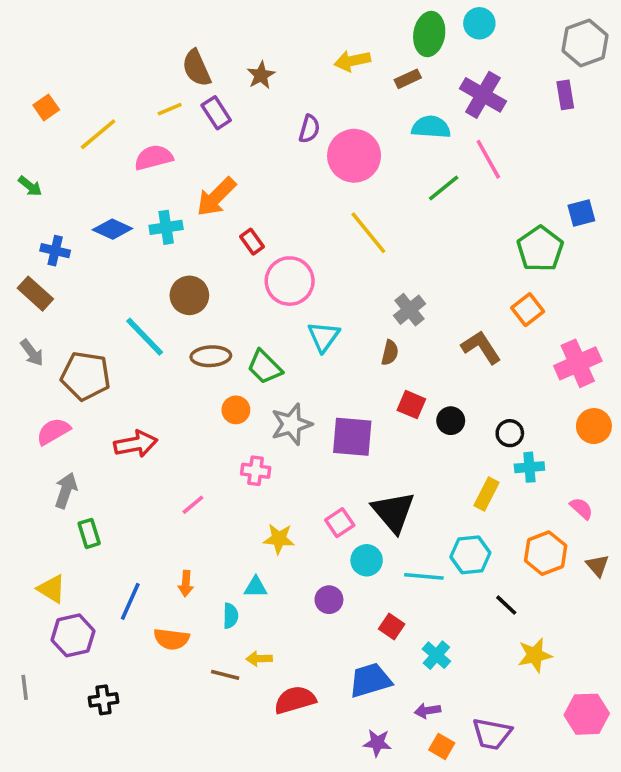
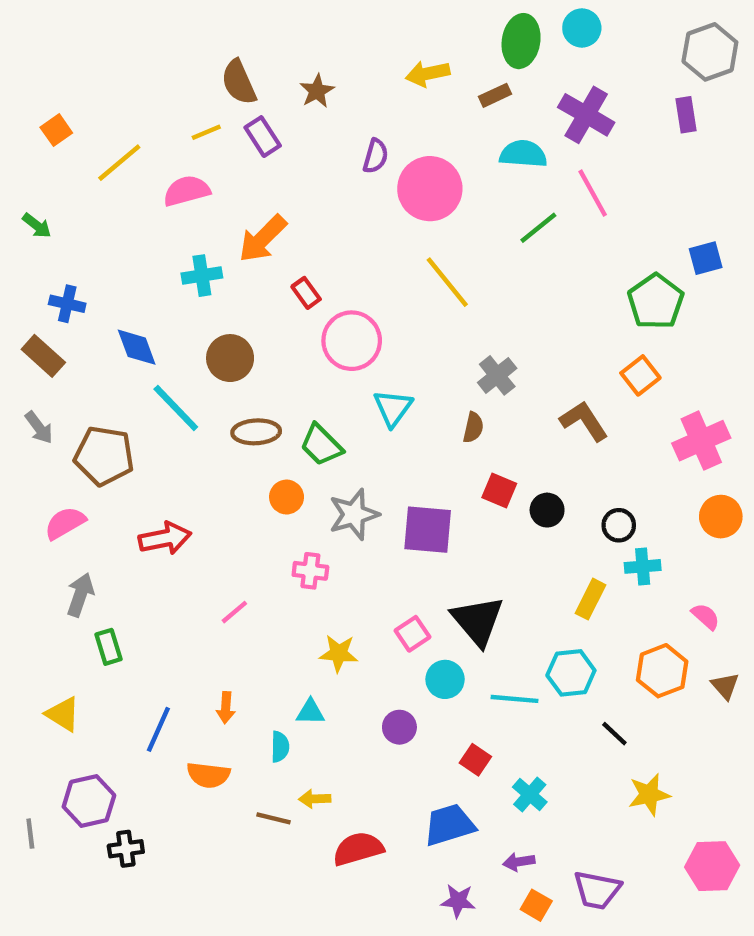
blue diamond: (112, 229) -> (137, 347), moved, turned 45
purple hexagon: (73, 635) -> (89, 801), moved

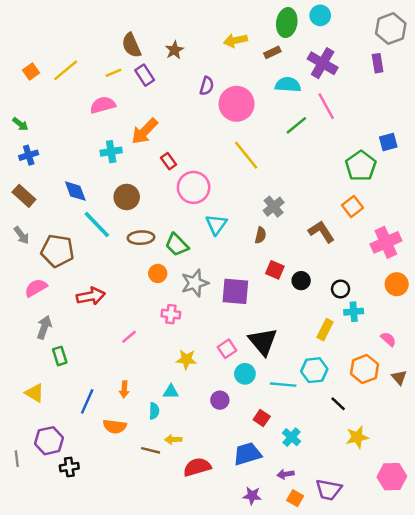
yellow line: (119, 163) -> (66, 70), moved
blue cross: (67, 304) -> (29, 155), moved, turned -30

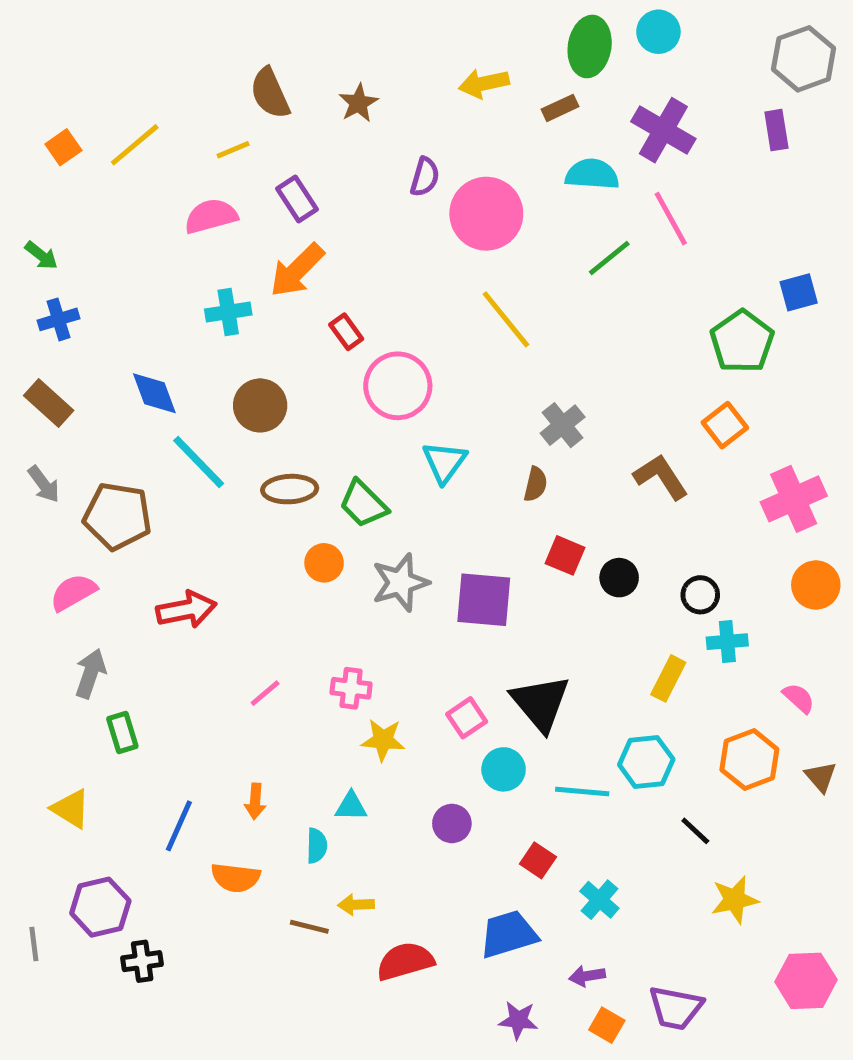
purple rectangle: (145, 75) -> (297, 199), moved
pink cross: (171, 314) -> (351, 688), moved

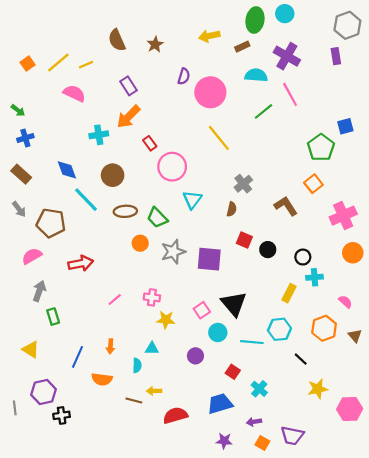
yellow line: (233, 150) -> (86, 65), moved
pink semicircle: (211, 216) -> (74, 93), moved, turned 40
pink hexagon: (806, 981) -> (350, 409), moved

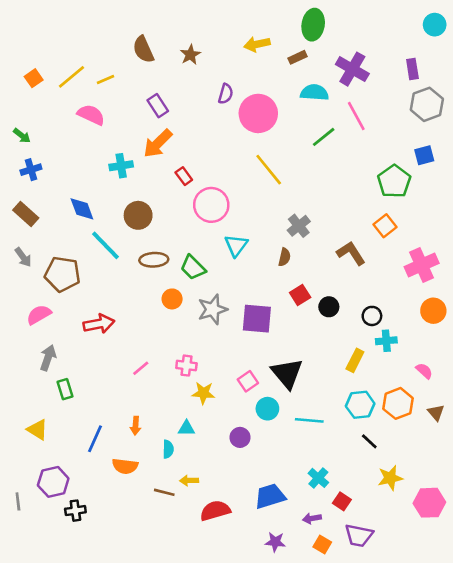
cyan circle: (285, 14) -> (435, 25), moved
gray hexagon: (347, 25) -> (427, 104), moved
red square: (244, 240) -> (300, 295), turned 35
cyan hexagon: (279, 329) -> (360, 405), moved
red square: (233, 372) -> (342, 501), moved

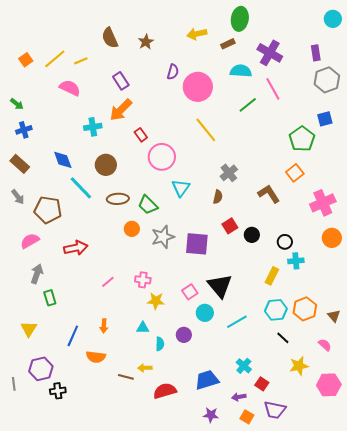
pink semicircle: (424, 371) -> (325, 345), moved
cyan line: (309, 420) -> (237, 322), turned -35
yellow triangle: (38, 430) -> (29, 329), turned 30
cyan semicircle: (168, 449) -> (160, 344), moved

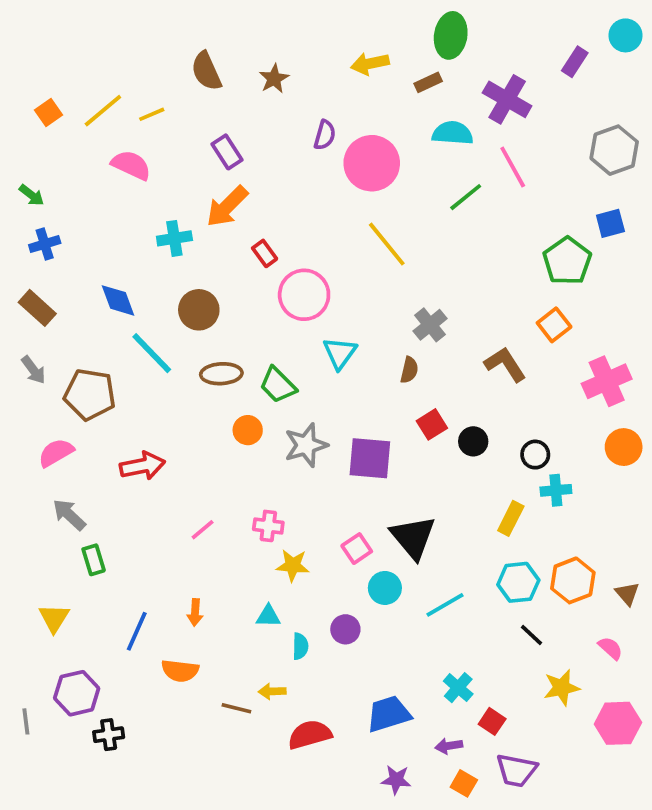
purple rectangle: (316, 53) -> (575, 62), moved, turned 42
gray arrow: (37, 274) -> (69, 515), turned -66

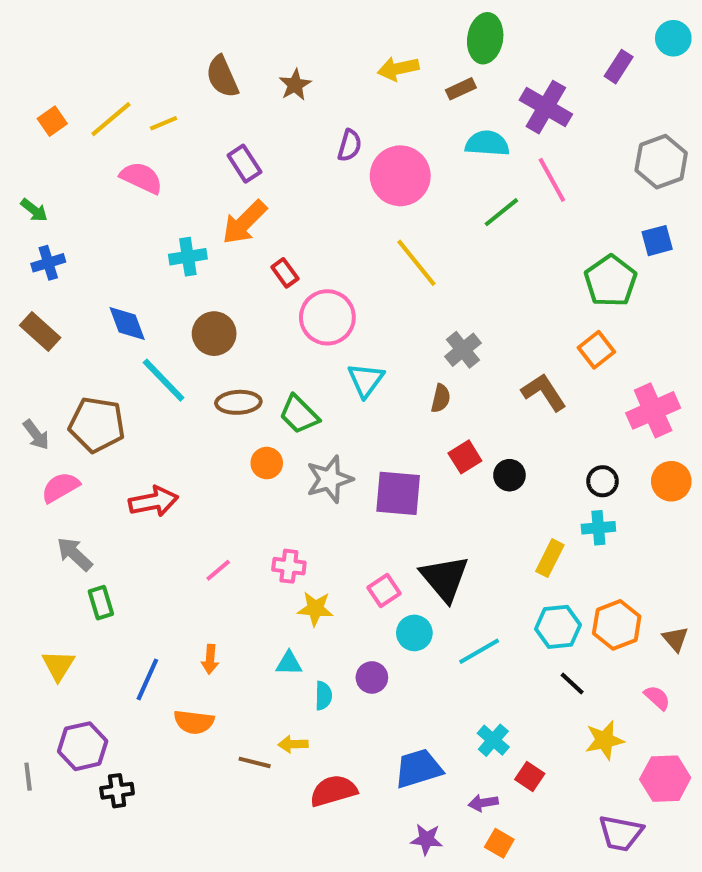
gray arrow: (33, 370) -> (36, 435), moved
black circle: (535, 455) -> (602, 481), moved
purple trapezoid: (516, 770) -> (621, 833), moved

